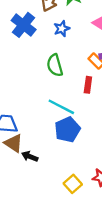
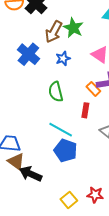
blue pentagon: (67, 130) -> (65, 150), turned -30
black arrow: (30, 156) -> (31, 174), size x1.5

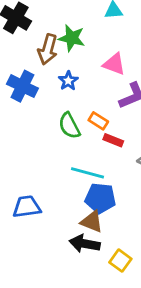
orange rectangle: (93, 89) -> (98, 121), moved
red rectangle: (85, 110) -> (113, 140), turned -64
brown triangle: (16, 161) -> (92, 222), moved
black arrow: (31, 174) -> (85, 244), moved

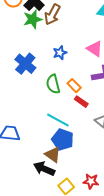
green star: (72, 38) -> (33, 19), moved, turned 30
brown arrow: (48, 49) -> (52, 15), moved
blue cross: (22, 86) -> (25, 64), moved

